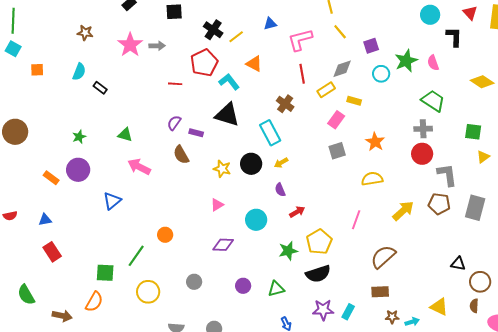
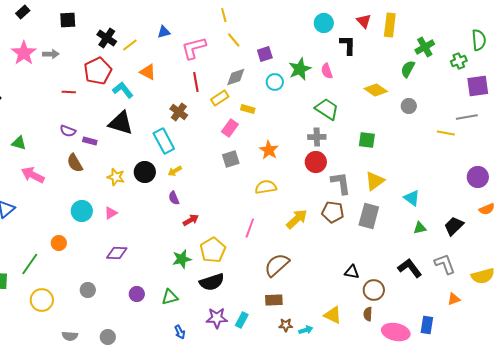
purple semicircle: (174, 123) -> (68, 131), turned -105
yellow triangle: (483, 157) -> (375, 181), moved, size x1.5
cyan circle: (256, 220) -> (82, 211), moved

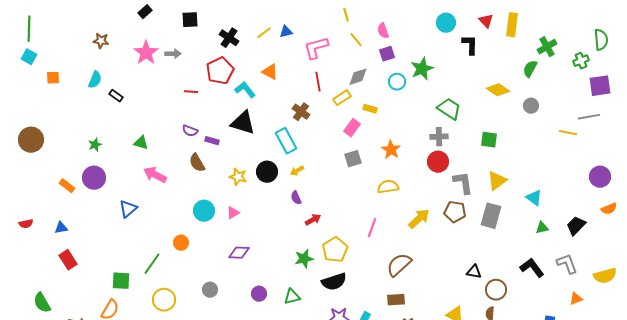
yellow line: (130, 45) -> (264, 33), moved
pink semicircle: (327, 71) -> (383, 31), moved

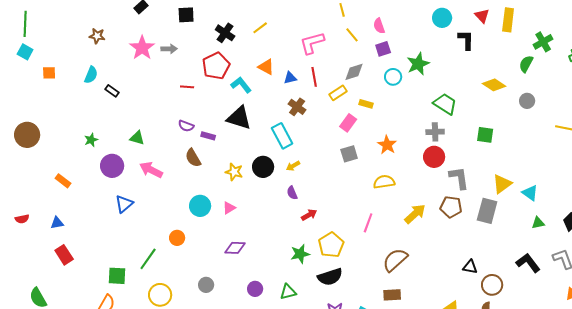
blue triangle: (286, 32) -> (290, 78), moved
purple circle: (94, 178) -> (112, 166), moved
yellow triangle: (497, 181) -> (502, 184), moved

